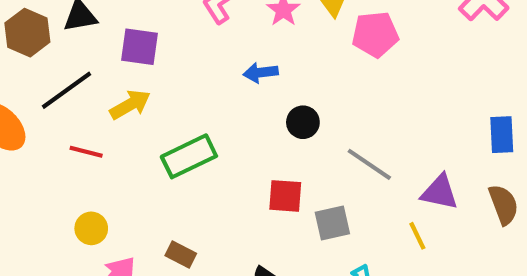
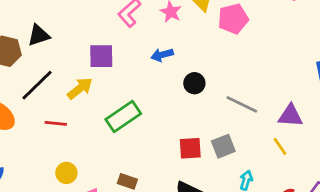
purple square: (139, 47) -> (101, 56), moved
red square: (285, 196) -> (190, 148), moved

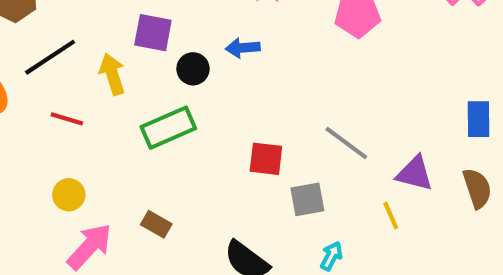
black circle: (194, 83) -> (193, 69), moved
yellow arrow: (80, 88) -> (112, 74), turned -80
red square: (190, 148) -> (266, 159), moved

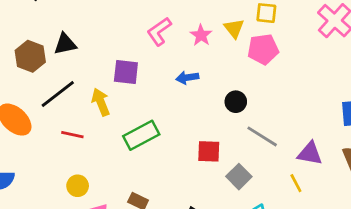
black circle: (193, 69) -> (236, 102), moved
gray square: (307, 199) -> (239, 177), turned -30

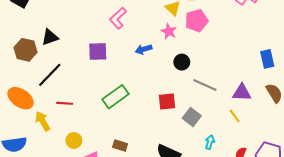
pink star: (201, 35) -> (169, 31), moved
yellow arrow: (101, 102) -> (43, 121), moved

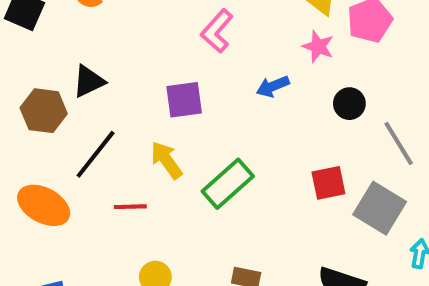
gray line: (205, 85) -> (399, 143), turned 40
gray square: (192, 117) -> (380, 208), size x1.4
yellow arrow: (43, 121) -> (166, 160), moved

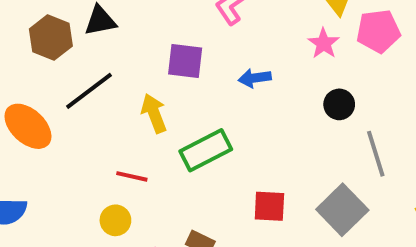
blue arrow: (273, 86) -> (255, 78), moved
red square: (328, 183) -> (269, 206), moved
red line: (130, 207) -> (132, 176), moved

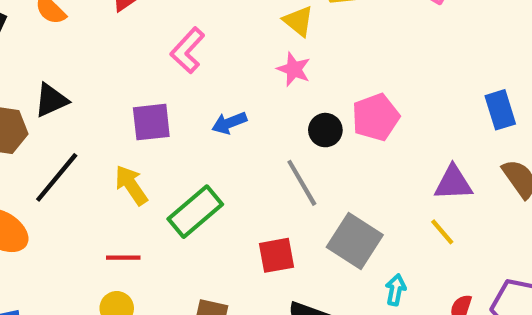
pink pentagon: (378, 31) -> (376, 117), moved
gray line: (376, 154) -> (302, 183), moved

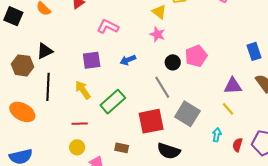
pink L-shape: (188, 50) -> (108, 27), turned 75
black line: (57, 177) -> (48, 87), turned -36
red square: (277, 255) -> (151, 121), size x1.5
cyan arrow: (396, 290) -> (217, 135), moved

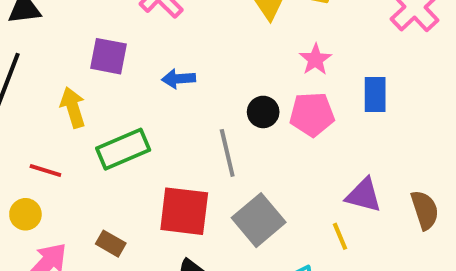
pink star: (157, 34) -> (315, 59), moved
blue rectangle: (254, 51) -> (375, 94), moved

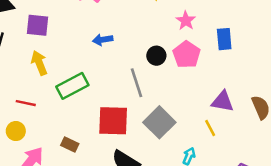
purple square: (109, 56) -> (38, 25), moved
pink pentagon: (312, 114) -> (187, 55), turned -30

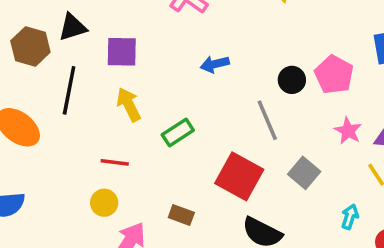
pink star: (186, 21) -> (348, 131), moved
green rectangle: (72, 86) -> (178, 133), size x0.7
red square: (113, 121) -> (239, 176), turned 32
gray square: (159, 122) -> (304, 173), size x0.7

